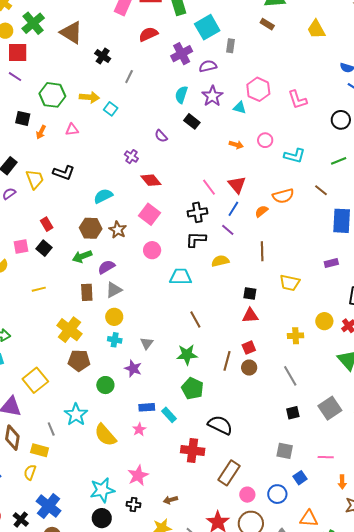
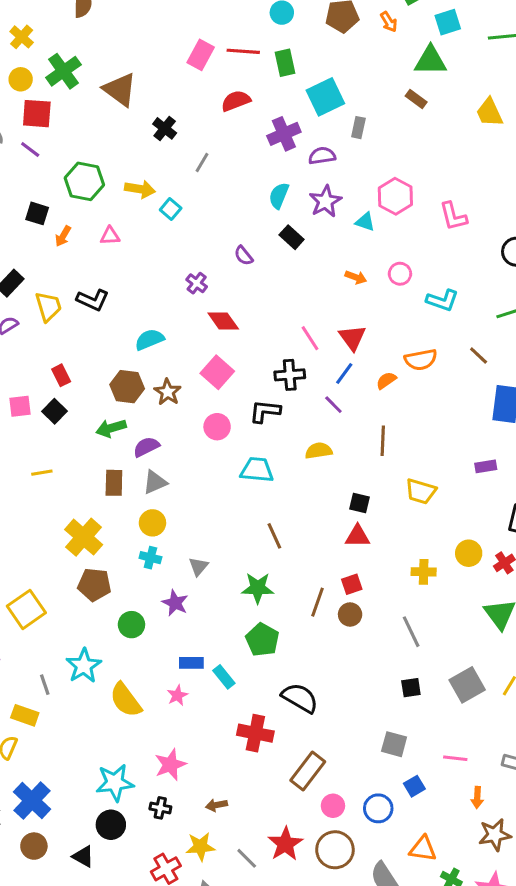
black L-shape: (196, 239) -> (265, 411), moved

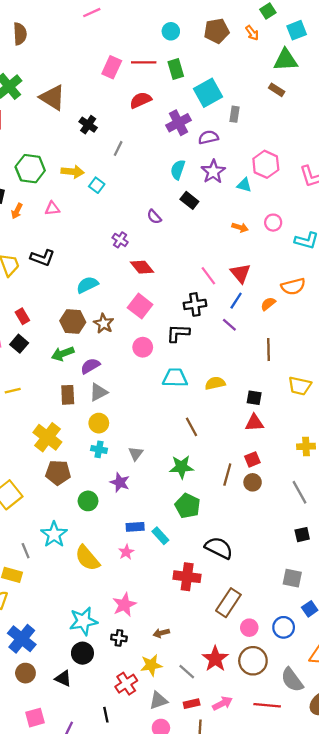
yellow semicircle: (319, 451) -> (215, 383), moved

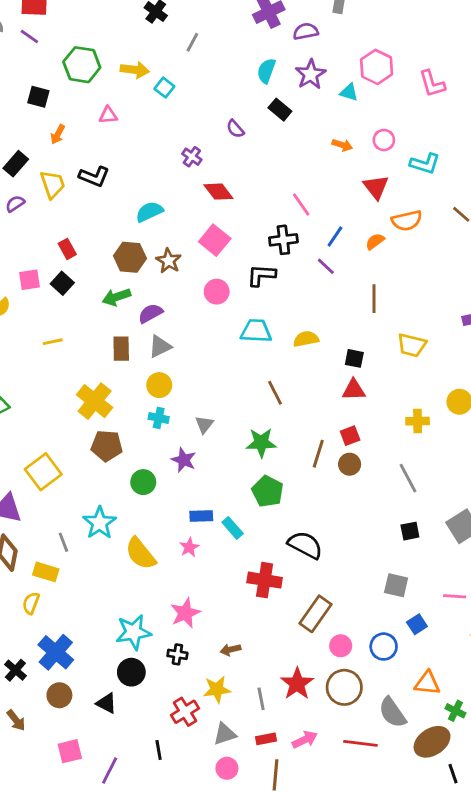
orange arrow: (17, 211) -> (58, 134), moved
red triangle: (240, 273) -> (376, 187), moved
gray line: (187, 672) -> (261, 699), turned 36

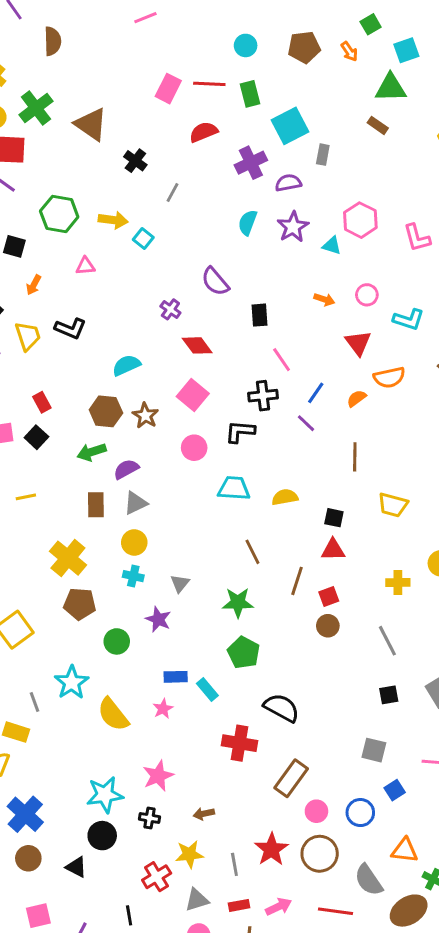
black rectangle: (280, 110) -> (260, 315), moved, turned 45
purple semicircle: (235, 129) -> (215, 282), size x1.5
brown line: (318, 454) -> (297, 581), moved

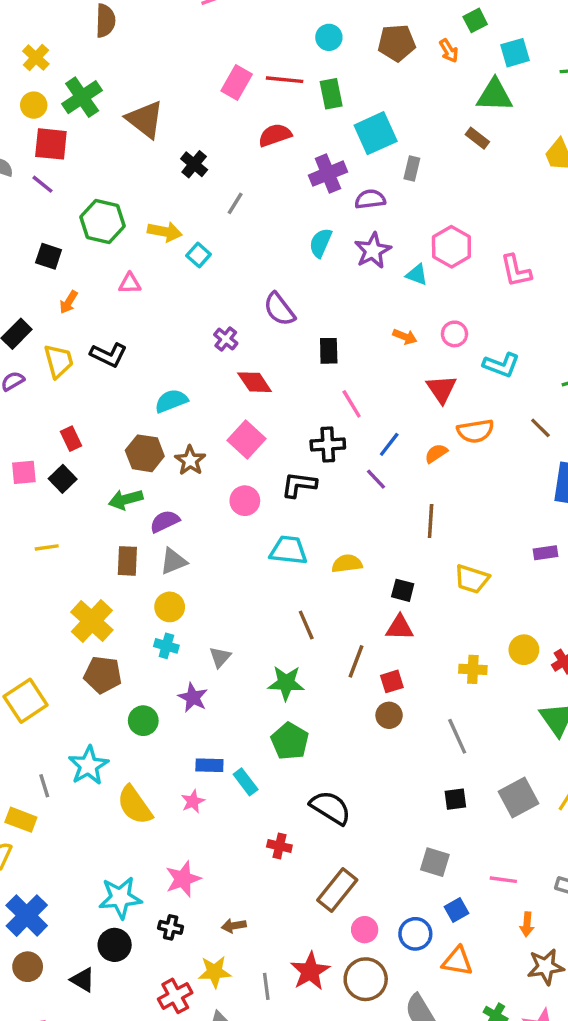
red cross: (239, 743) -> (279, 846), size x0.6
orange triangle: (405, 850) -> (457, 961), moved

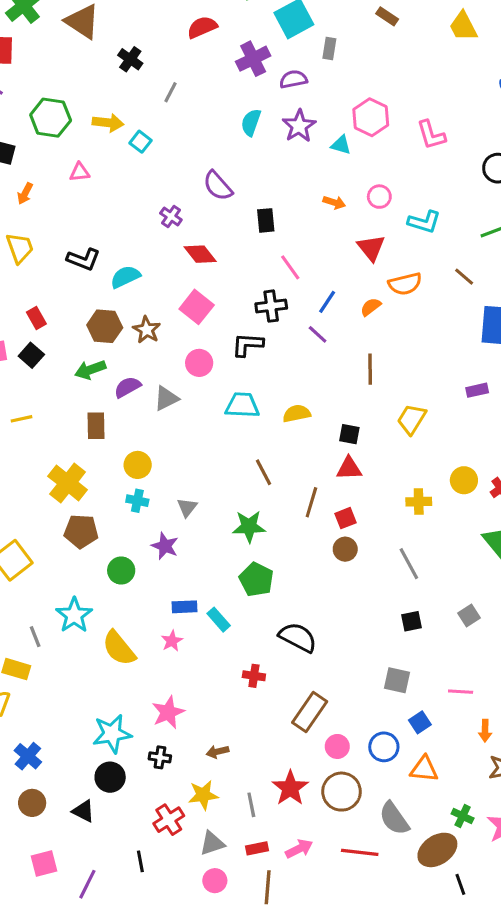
black L-shape: (109, 355) -> (83, 259), moved
gray triangle: (173, 561) -> (166, 398), moved
yellow trapezoid: (472, 579) -> (412, 419), turned 108
gray square: (519, 798) -> (469, 616), size x0.6
blue cross: (27, 916) -> (28, 756), size x0.7

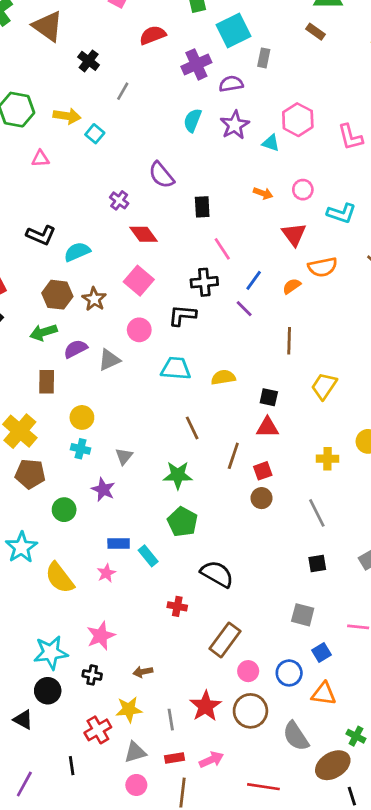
red line: (360, 852) -> (263, 787), moved

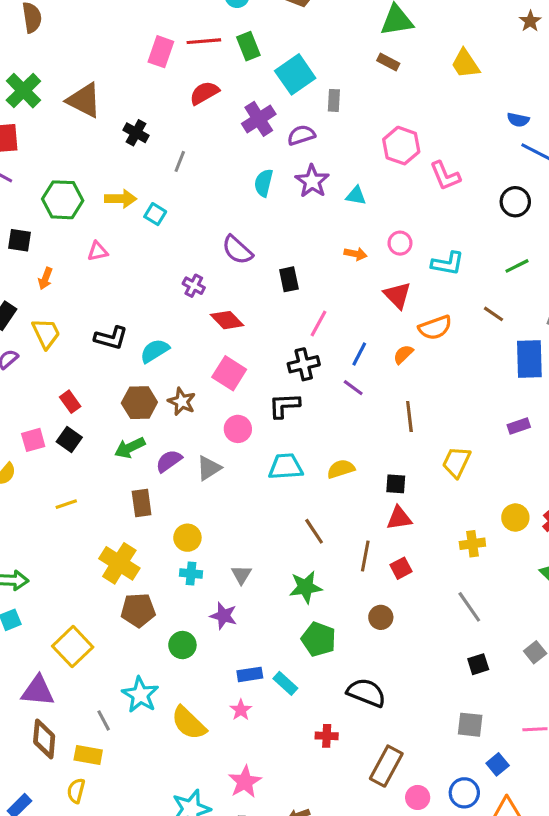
pink hexagon: (298, 120) -> (401, 146), moved
pink line: (222, 249) -> (318, 324), turned 70
brown circle: (261, 498) -> (381, 617), moved

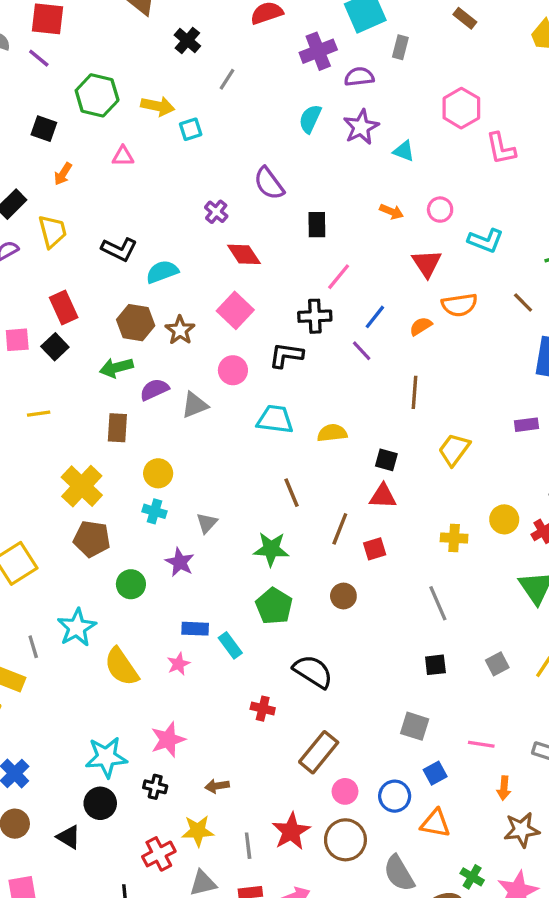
cyan square: (155, 214) -> (191, 129), turned 30
red rectangle: (70, 402) -> (64, 307), size x1.4

